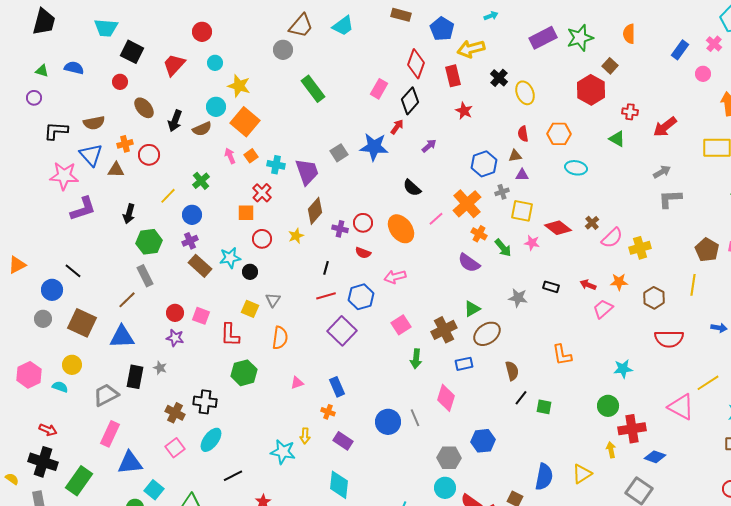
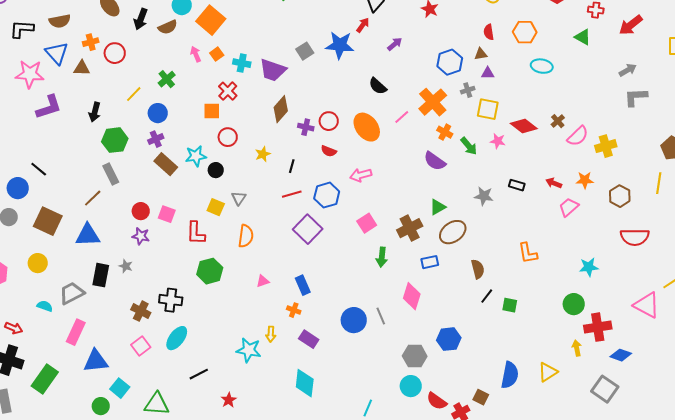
purple trapezoid: (307, 172) -> (273, 70), turned 128
yellow star: (296, 236) -> (263, 154), moved
cyan semicircle: (60, 387) -> (45, 306), moved

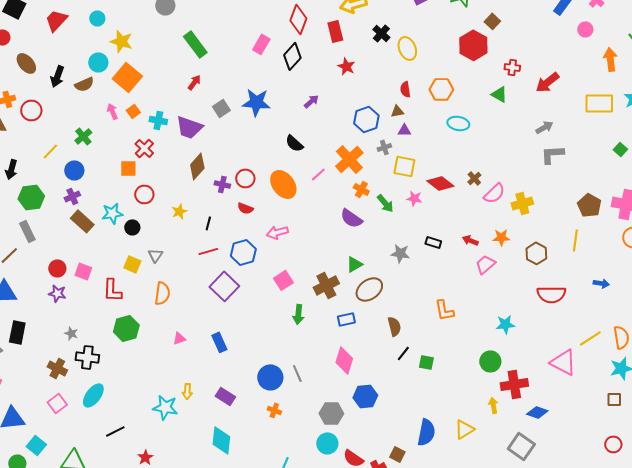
red arrow: (363, 25) -> (194, 82), moved
gray star: (126, 266) -> (71, 333), moved
pink diamond: (412, 296) -> (344, 360), moved
orange cross: (294, 310) -> (274, 410), moved

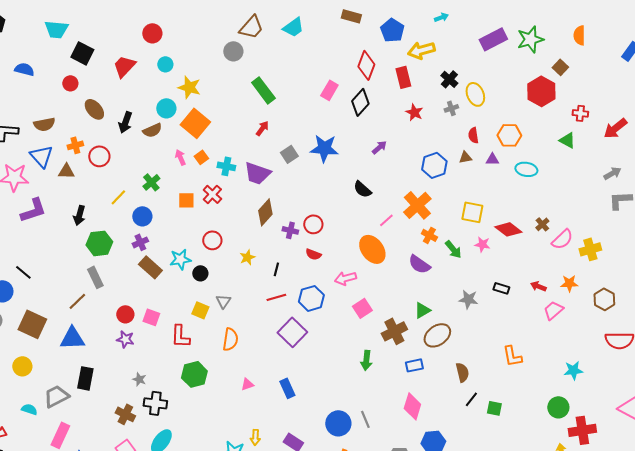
purple triangle: (404, 130) -> (492, 159), moved
gray cross: (384, 147) -> (451, 108), moved
orange square: (128, 168) -> (186, 200), moved
orange ellipse: (283, 184) -> (372, 249), moved
pink square: (283, 280) -> (362, 308), moved

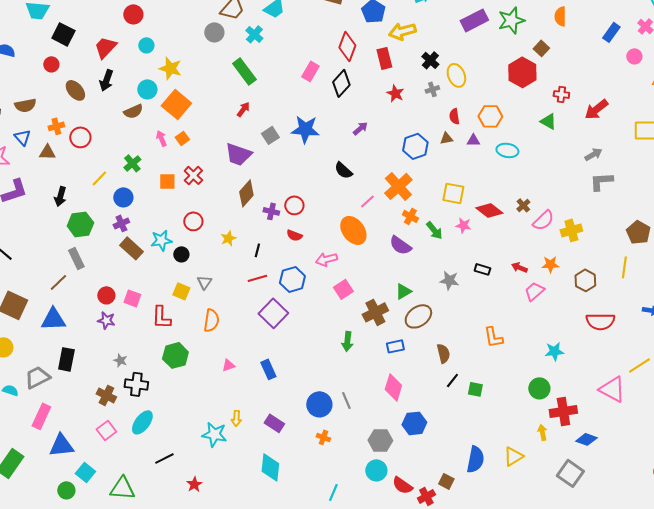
black arrow: (125, 122) -> (106, 80), moved
blue triangle: (41, 156) -> (22, 137), size x0.7
cyan cross: (226, 166) -> (254, 34), moved, turned 30

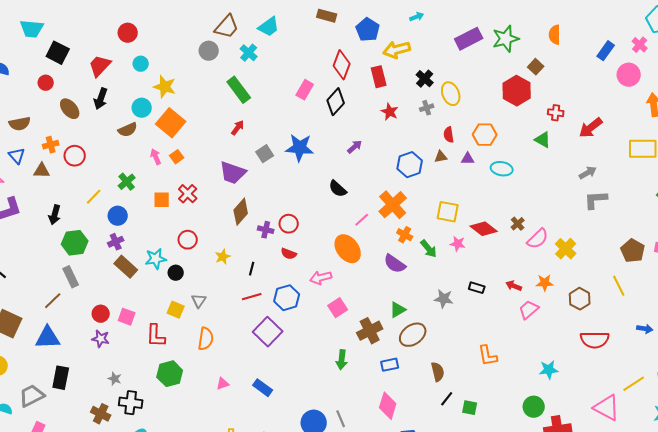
pink circle: (634, 56) -> (629, 75), size x1.5
yellow cross: (571, 230) -> (566, 249), turned -30
yellow line: (624, 267) -> (619, 286), turned -35
blue rectangle: (268, 369) -> (263, 388), turned -30

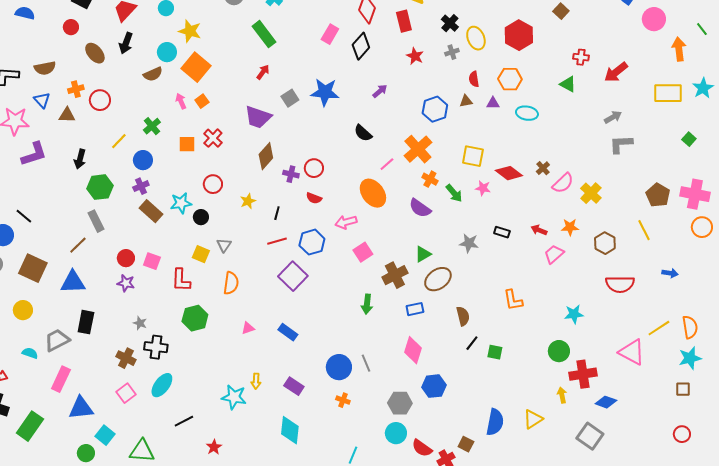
red hexagon: (517, 91) -> (519, 35), moved

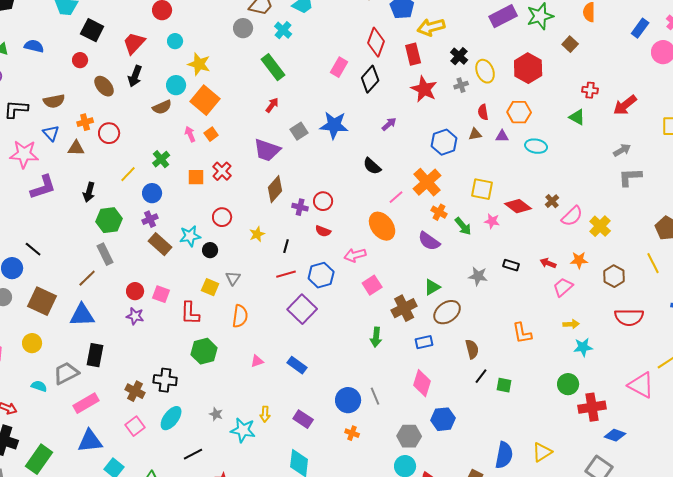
red star: (415, 56) -> (424, 89), size x1.5
gray star: (140, 323) -> (216, 414), moved
pink rectangle: (61, 379) -> (86, 403), moved, turned 35
yellow arrow: (562, 395) -> (571, 324), moved, turned 98

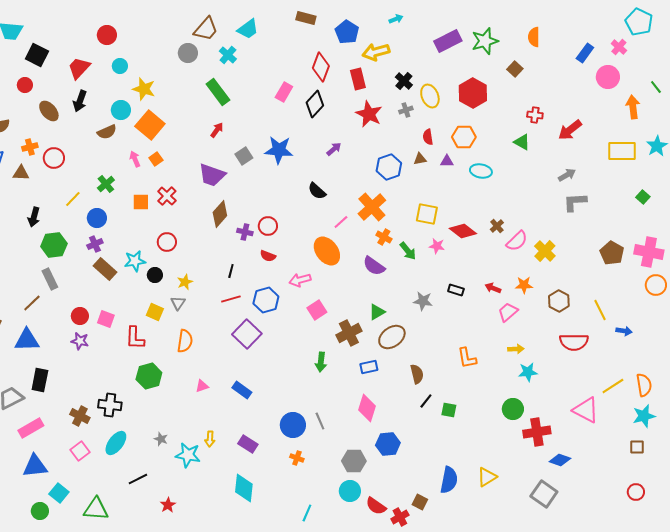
yellow star: (257, 234) -> (185, 282), moved
yellow line: (653, 263) -> (600, 310), moved

